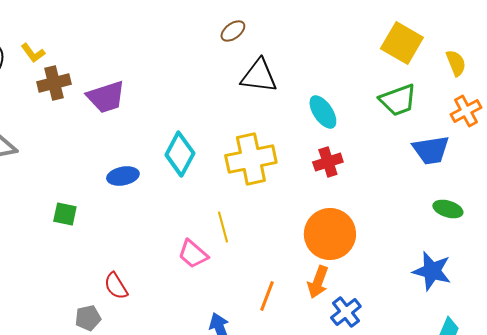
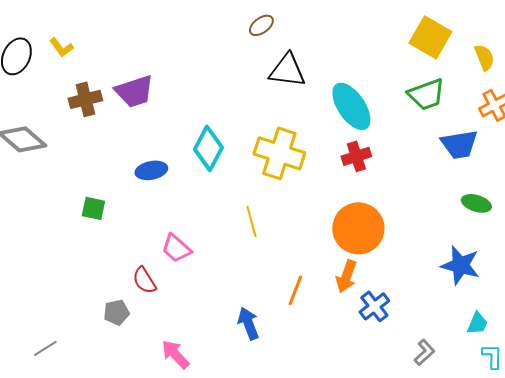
brown cross: (54, 83) -> (85, 99), moved
cyan ellipse: (323, 112) -> (351, 106), size x1.4
yellow cross: (251, 159) -> (279, 153), turned 30
pink trapezoid: (193, 254) -> (176, 248), moved

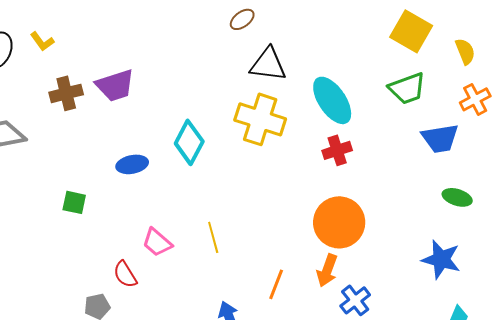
yellow cross: (279, 153) -> (260, 119), moved
yellow line: (251, 221) -> (213, 237), moved

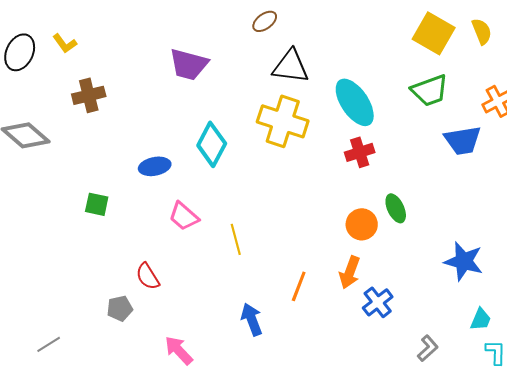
yellow semicircle: (465, 51) -> (482, 31), moved
purple trapezoid: (115, 85) -> (189, 64), moved, turned 33
green ellipse: (457, 197) -> (396, 208), moved, turned 48
orange circle: (339, 222) -> (362, 224), size x0.6
pink trapezoid: (157, 242) -> (184, 216), moved

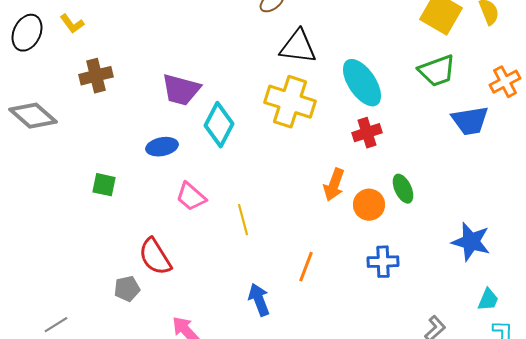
purple trapezoid: (189, 64) -> (181, 90), moved
orange arrow: (350, 272) -> (334, 185), moved
red semicircle: (148, 276) -> (155, 257), size x1.4
blue cross: (378, 302) -> (383, 262), moved, turned 36

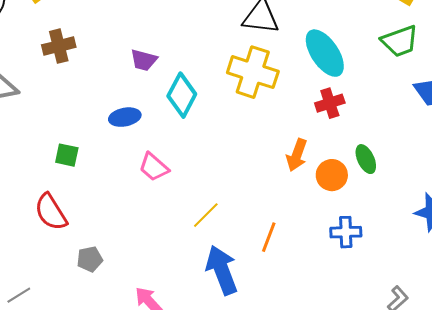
purple trapezoid: (181, 90) -> (144, 60), size x0.7
yellow line: (243, 220) -> (206, 215), moved, turned 60
red semicircle: (155, 257) -> (51, 212), moved
blue arrow: (259, 300) -> (222, 270), size x1.5

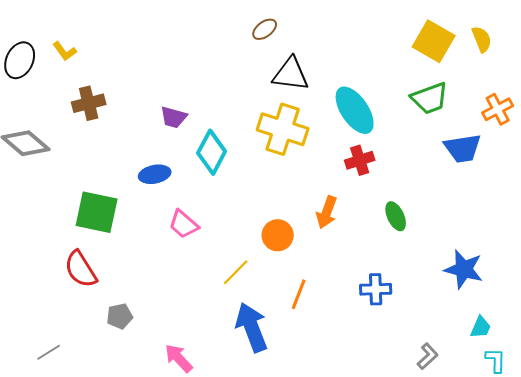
green square: (67, 155) -> (97, 212), size x1.8
orange circle: (332, 175) -> (278, 235), moved

